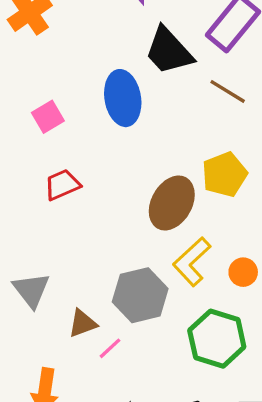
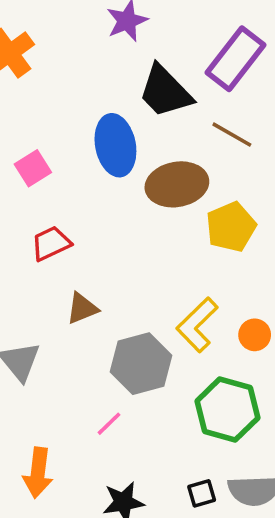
brown ellipse: (172, 203) -> (177, 184), moved, turned 52
brown triangle: (83, 323) -> (82, 308), moved

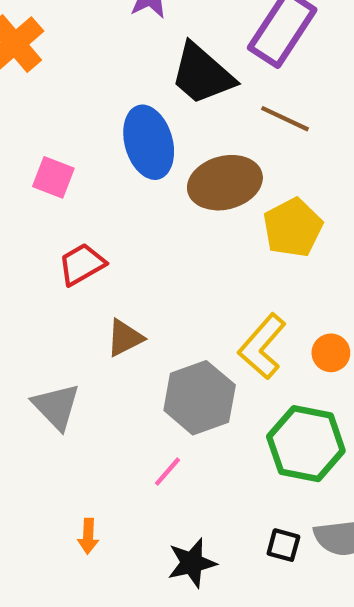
pink square: (33, 168) -> (53, 177), turned -32
orange arrow: (38, 473) -> (88, 536), size x0.6
black square: (202, 493) -> (283, 545), turned 36

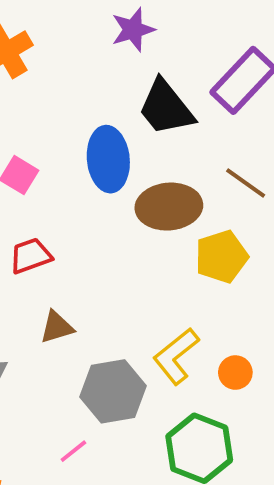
brown line: (285, 119) -> (246, 183), moved

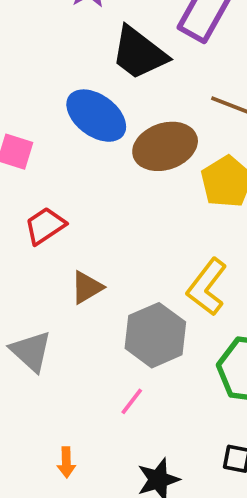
blue ellipse: (108, 159) -> (96, 116), turned -34

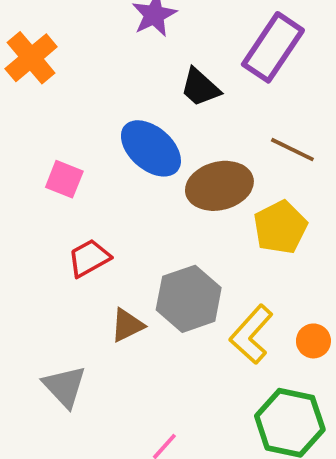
black trapezoid: (139, 53) -> (200, 87), size x0.7
gray hexagon: (155, 335) -> (189, 299), moved

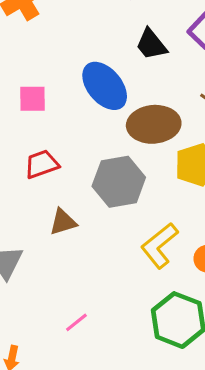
pink square: (64, 179) -> (32, 99), turned -32
gray hexagon: (189, 299) -> (119, 182), moved

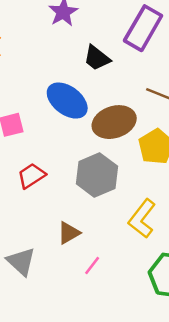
brown triangle: (63, 222) -> (69, 233), moved
pink line: (76, 322) -> (92, 265), moved

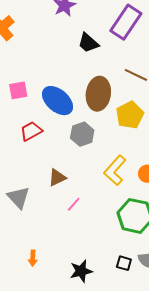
blue ellipse: (67, 101) -> (57, 101), moved
brown ellipse: (114, 122) -> (98, 94), turned -68
gray hexagon: (97, 175) -> (82, 134), size x0.7

